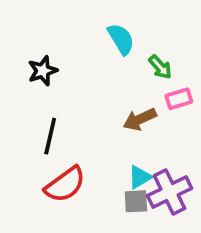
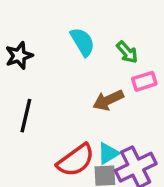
cyan semicircle: (121, 39) -> (83, 42), moved
red semicircle: (65, 185) -> (76, 160), moved

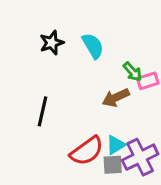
green arrow: (127, 52) -> (132, 72), moved
black star: (19, 56) -> (52, 43), moved

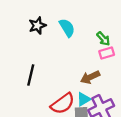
green arrow: (132, 72) -> (103, 39), moved
brown arrow: (116, 98) -> (90, 77), moved

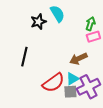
black star: (37, 26) -> (38, 22), moved
green arrow: (103, 39) -> (90, 24), turned -120

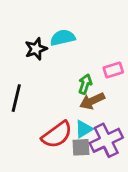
cyan semicircle: (57, 14) -> (63, 38), turned -72
green arrow: (90, 24) -> (85, 84), moved

